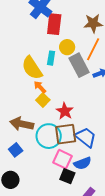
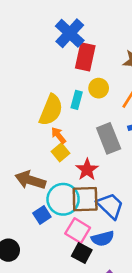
gray rectangle: (79, 65) -> (109, 138), moved
yellow semicircle: (32, 68) -> (51, 110), turned -130
blue square: (16, 150) -> (42, 215), moved

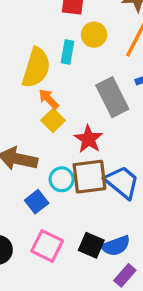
cyan circle: (63, 199) -> (62, 179), size x0.6
pink square: (78, 231) -> (47, 246), moved
blue semicircle: (103, 239) -> (116, 246), moved

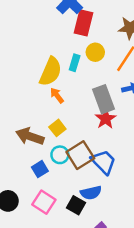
yellow square: (53, 120) -> (57, 128), moved
red star: (89, 139) -> (106, 119), moved
brown square: (89, 177) -> (80, 155), turned -32
blue semicircle: (116, 246) -> (91, 193), moved

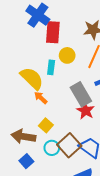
yellow semicircle: (50, 72) -> (32, 78), turned -60
blue square: (40, 169) -> (26, 161), moved

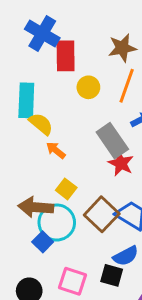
cyan rectangle: (51, 67) -> (26, 100), moved, size x1.6
yellow semicircle: (32, 78) -> (41, 124), size x0.7
cyan circle: (52, 148) -> (57, 223), moved, size x1.6

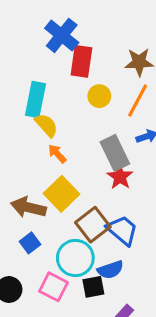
yellow square: (66, 189) -> (61, 194), size x1.6
cyan circle: (57, 223) -> (75, 258), moved
black square: (112, 275) -> (93, 287), turned -35

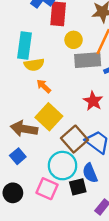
yellow semicircle: (46, 125) -> (34, 65), turned 126
gray rectangle: (115, 153) -> (88, 60), moved, turned -65
blue square: (30, 243) -> (18, 156), moved
blue semicircle: (110, 270) -> (90, 173), turned 90

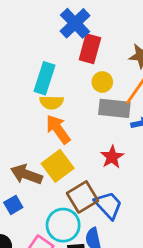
orange arrow: (44, 86) -> (58, 129), size x1.6

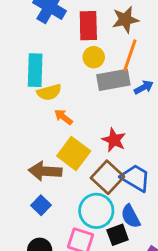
red rectangle: (90, 49) -> (88, 26), moved
orange arrow: (58, 129) -> (63, 117), size x0.6
red star: (112, 157) -> (114, 140), moved

